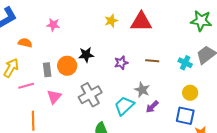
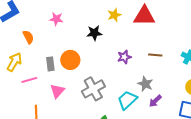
orange semicircle: (25, 43) -> (28, 37), turned 48
black star: (86, 55) -> (94, 33), moved

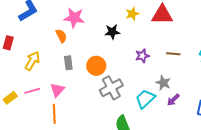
pink star: (56, 19) -> (74, 18), size x1.5
orange semicircle: (28, 37) -> (61, 36), moved
orange circle: (70, 60) -> (96, 66), moved
pink line: (29, 80) -> (32, 91), moved
pink triangle: (57, 91) -> (57, 90), moved

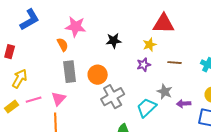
yellow star: (132, 14) -> (150, 45), moved
yellow arrow: (32, 61) -> (20, 79), moved
gray rectangle: (68, 63) -> (70, 72), size x1.5
purple arrow: (173, 100) -> (184, 104), moved, turned 40

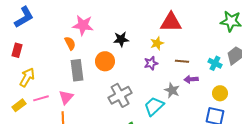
blue L-shape: (30, 20) -> (24, 17), moved
orange circle: (98, 75) -> (105, 61), moved
purple arrow: (184, 104) -> (191, 79), moved

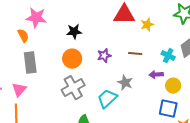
yellow star: (157, 43) -> (147, 25), moved
orange circle: (105, 61) -> (72, 59), moved
purple arrow: (191, 79) -> (156, 75), moved

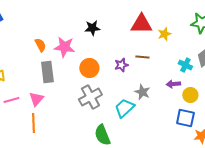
pink star: (36, 18) -> (64, 47), moved
black star: (74, 32) -> (92, 28), moved
brown line: (135, 54) -> (142, 57), moved

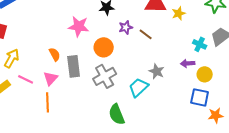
orange semicircle: (40, 45) -> (55, 54), moved
brown line: (142, 57) -> (146, 34), moved, turned 32
purple star: (121, 65) -> (126, 27), moved
gray rectangle: (47, 72) -> (74, 66), moved
pink line: (11, 100) -> (26, 79), turned 42

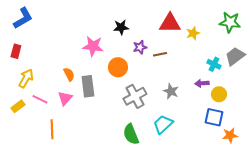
brown line: (146, 34) -> (160, 54), turned -48
gray cross: (105, 76) -> (135, 96), moved
cyan trapezoid: (139, 87) -> (163, 124), moved
orange line: (48, 102) -> (52, 129), moved

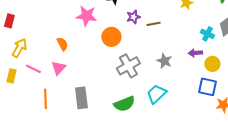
gray rectangle: (88, 86) -> (81, 98), moved
yellow rectangle: (18, 106) -> (11, 76), turned -40
green semicircle: (131, 134) -> (124, 104), turned -90

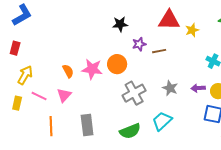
pink star: (86, 16) -> (92, 69), moved
purple arrow: (195, 53) -> (198, 88), moved

